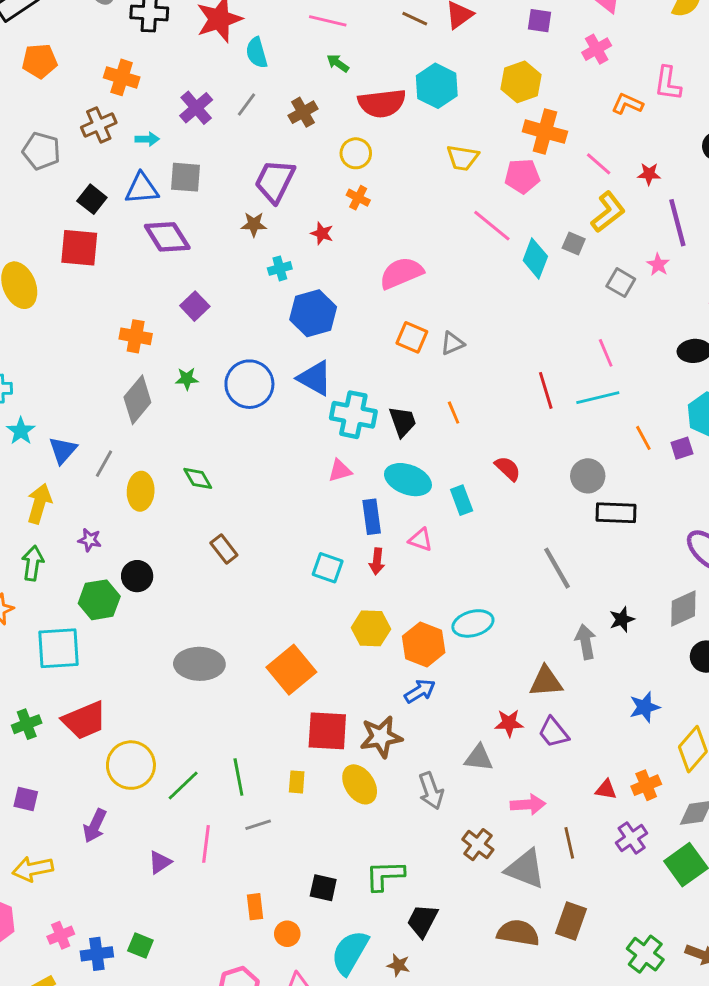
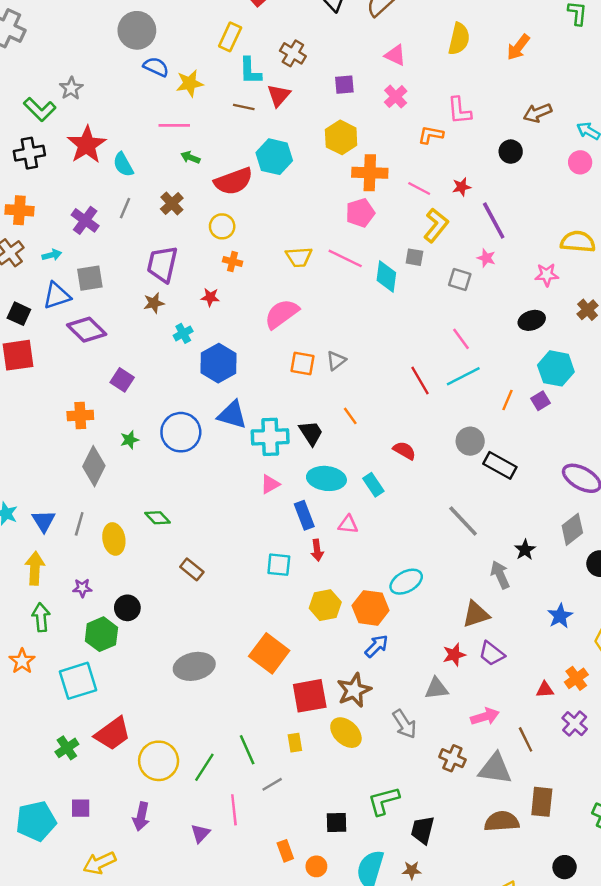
yellow trapezoid: (463, 158) -> (299, 257), moved
orange line: (643, 438) -> (508, 400), turned 65
black rectangle: (616, 513) -> (500, 465), turned 40

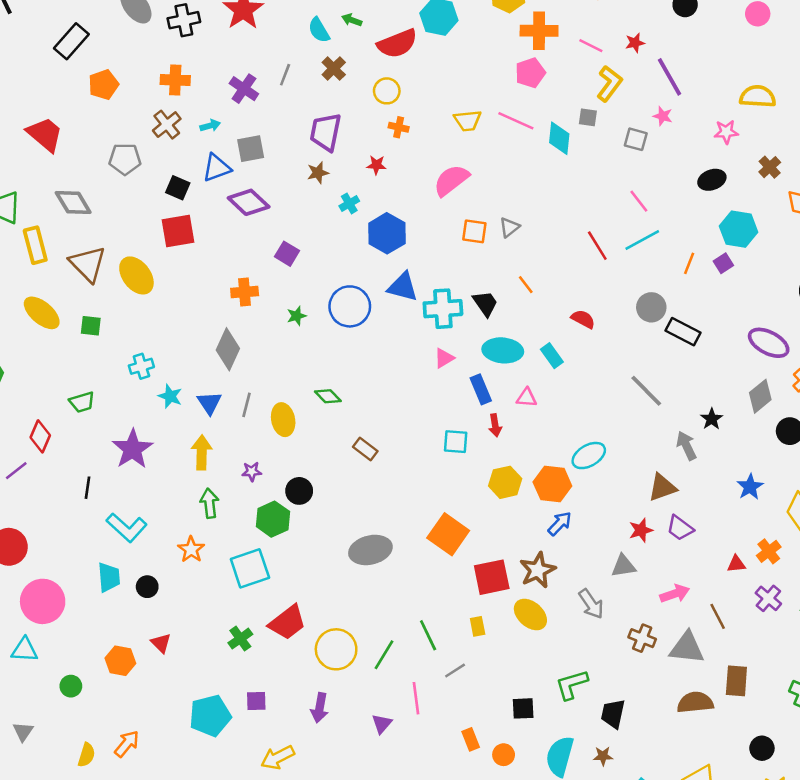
cyan semicircle: (123, 165) -> (319, 30), moved
gray diamond: (94, 466) -> (228, 349), moved

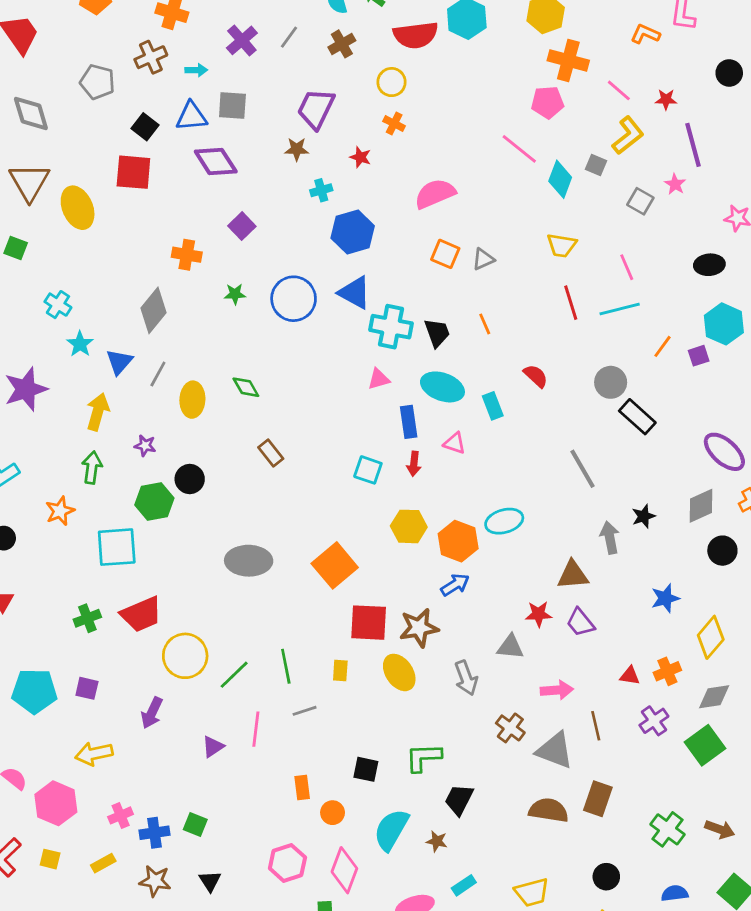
yellow trapezoid: (468, 121) -> (562, 245), moved
cyan cross: (141, 366) -> (58, 305), turned 35

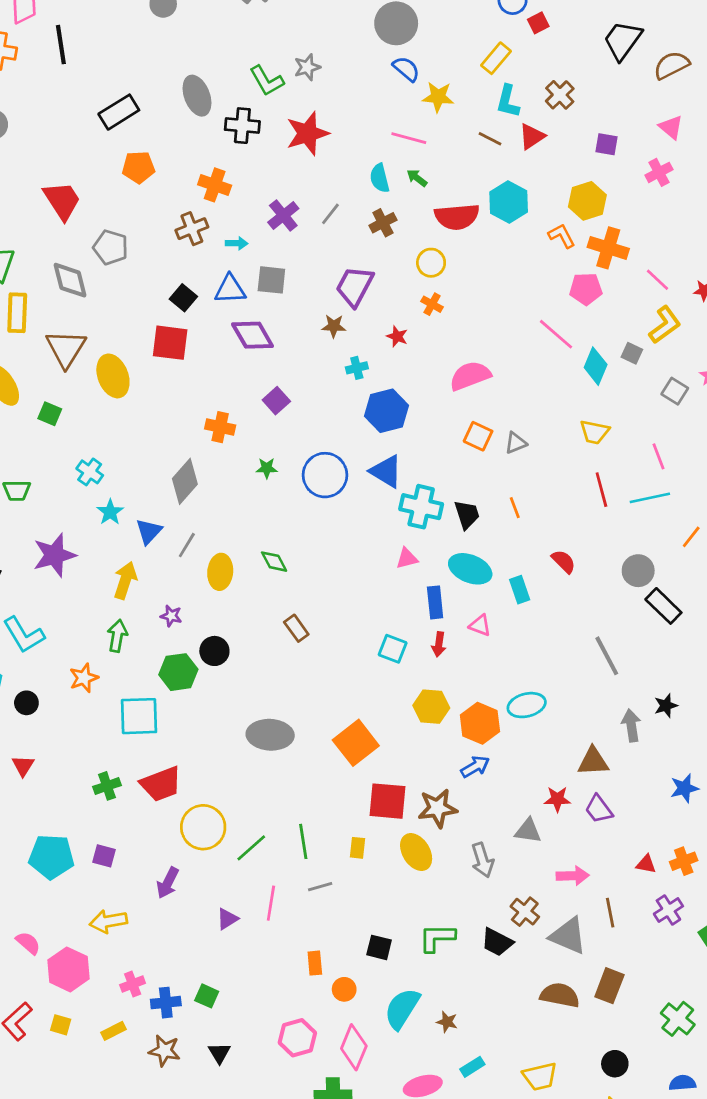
orange L-shape: (645, 34) -> (562, 236), moved, turned 36
gray pentagon: (97, 82) -> (111, 247), moved
black trapezoid: (459, 800) -> (497, 942), moved, turned -92

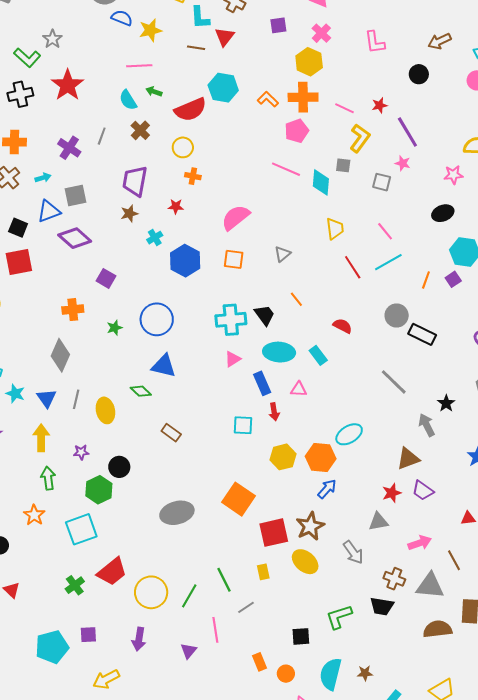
yellow hexagon: (587, 201) -> (309, 62), moved
yellow trapezoid: (594, 432) -> (335, 229), turned -90
orange square: (478, 436) -> (234, 259), moved
blue triangle: (386, 471) -> (164, 366), moved

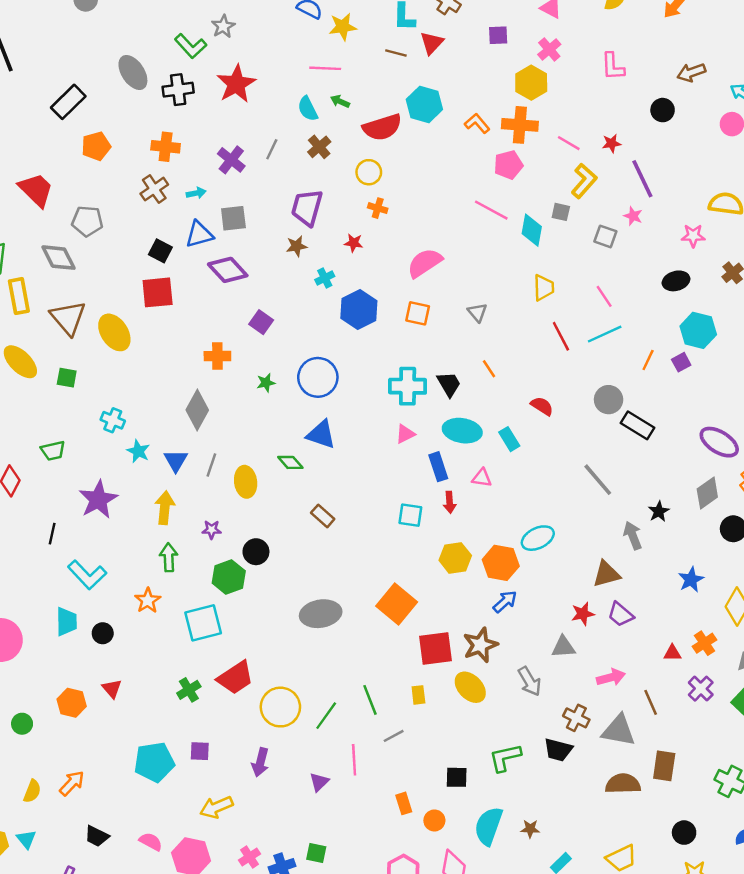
gray triangle: (282, 254) -> (477, 312), turned -36

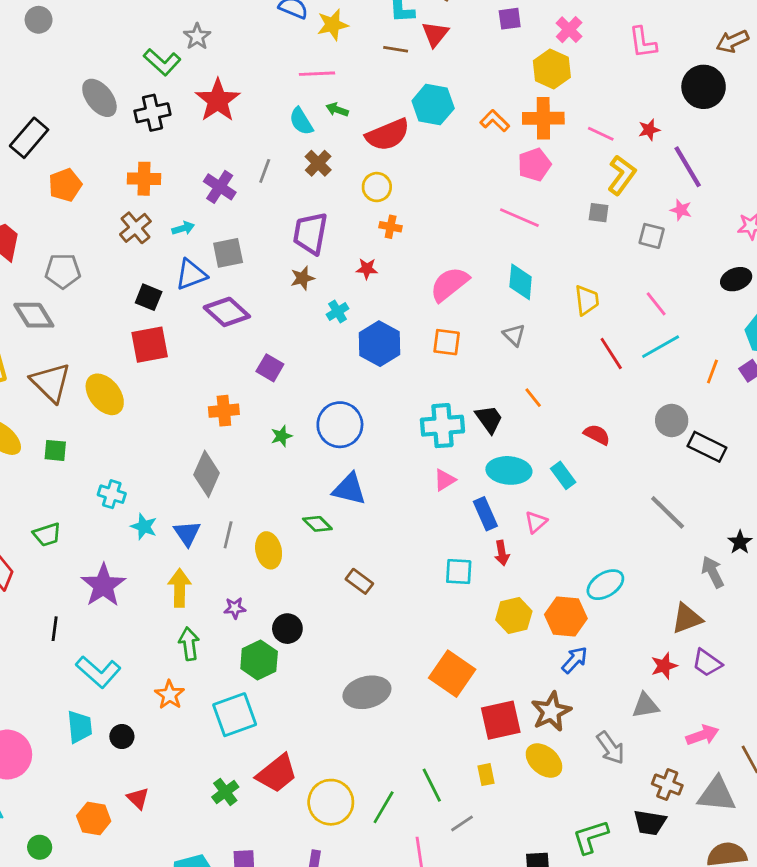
black circle: (663, 110) -> (704, 87), size x1.6
cyan diamond: (532, 230) -> (521, 282), moved
pink triangle: (482, 478) -> (536, 522), turned -45

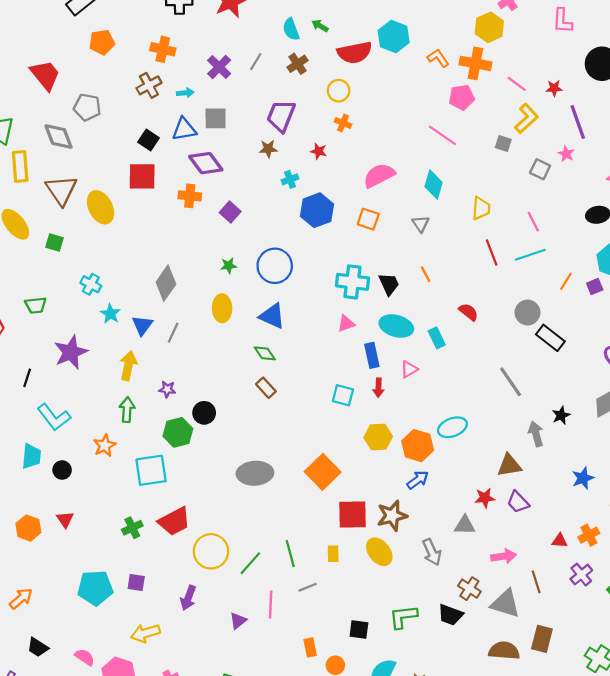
orange cross: (224, 411) -> (190, 196), moved
green diamond: (317, 524) -> (265, 353), moved
yellow ellipse: (269, 550) -> (222, 308), moved

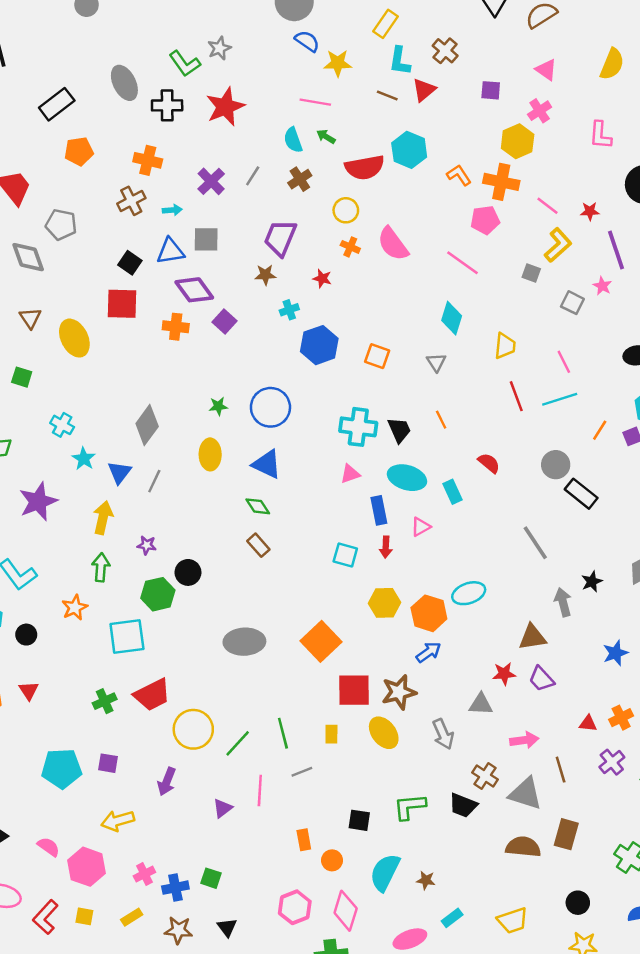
pink semicircle: (379, 175) -> (393, 244), moved, turned -100
brown triangle: (61, 190) -> (30, 318), size x0.6
purple square: (230, 212) -> (224, 322), moved

